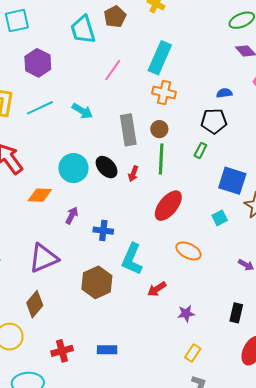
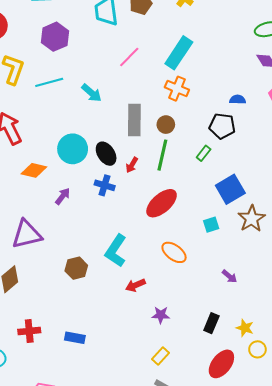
blue square: (232, 181) -> (230, 189), turned 32
blue cross: (103, 231) -> (105, 185), moved
brown hexagon: (97, 282) -> (76, 268), size x0.7

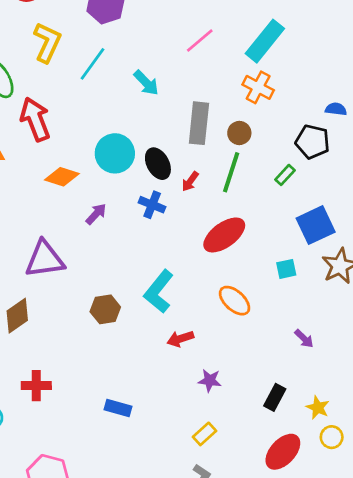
cyan line: (49, 82) -> (92, 64), turned -44
blue rectangle: (75, 338) -> (118, 408), moved

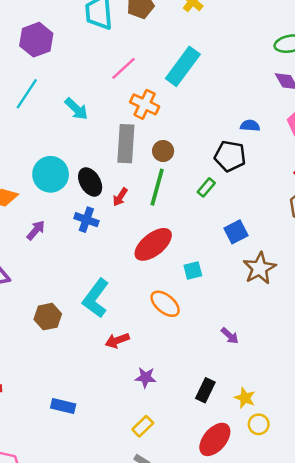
orange cross: (258, 87) -> (145, 104), moved
blue square: (316, 225) -> (236, 232), size x0.7
cyan square: (286, 269) -> (193, 271), moved

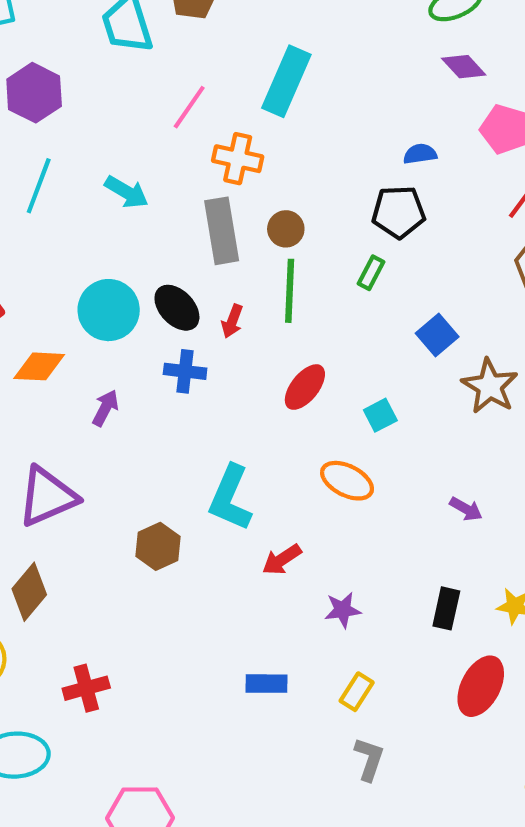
red ellipse: (153, 244) -> (305, 387), size x0.7
blue rectangle: (63, 406) -> (266, 684), moved

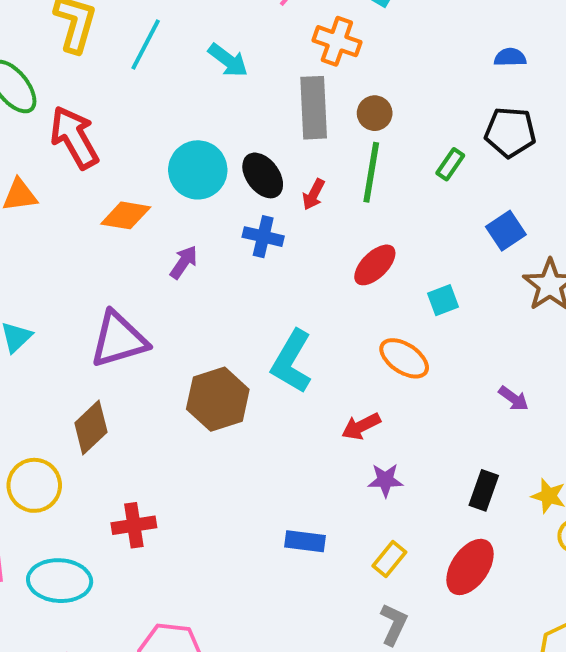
black pentagon: (398, 212) -> (510, 132), moved
brown hexagon: (158, 546) -> (218, 399), size x1.4
red arrow: (282, 560) -> (361, 426), moved
red ellipse: (481, 686) -> (470, 567), moved

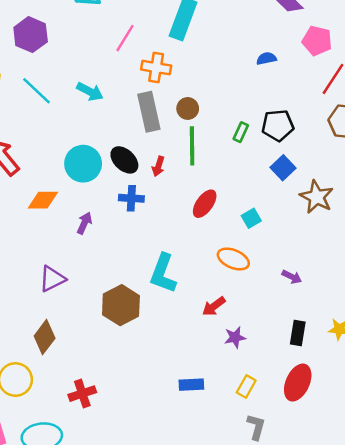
cyan line: (146, 44) -> (36, 91), turned -64
black pentagon: (510, 132) -> (278, 125), moved
purple triangle: (119, 340) -> (52, 279), size x0.7
purple arrow: (514, 398) -> (292, 277), moved

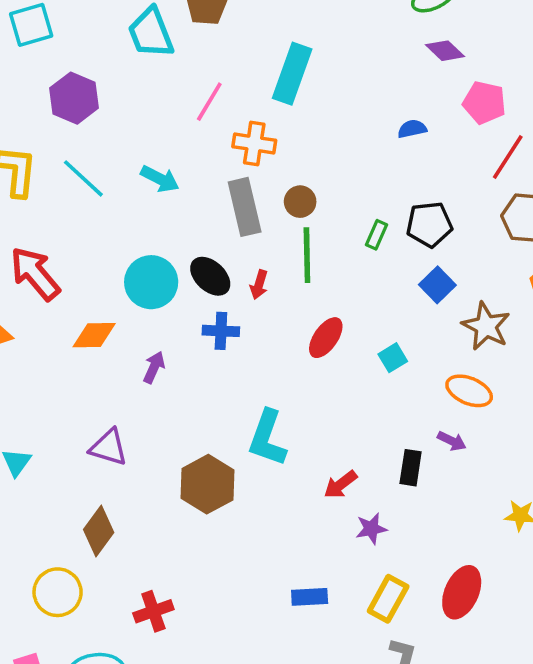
orange ellipse: (233, 259) -> (469, 391), moved
purple triangle: (52, 279) -> (109, 447), turned 44
black rectangle: (298, 333) -> (411, 468), moved
yellow rectangle: (246, 386) -> (388, 599), size x1.4

